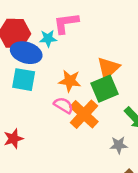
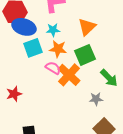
cyan star: (48, 39) -> (53, 30), moved
orange triangle: (108, 68) -> (87, 27), moved
cyan square: (24, 80) -> (33, 48), moved, turned -30

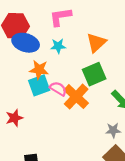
cyan square: (33, 48) -> (39, 85), moved
orange star: (58, 49) -> (39, 70), moved
gray star: (96, 99) -> (113, 130), moved

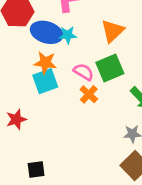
blue ellipse: (26, 43) -> (47, 32), moved
pink semicircle: (58, 89) -> (84, 72), moved
orange cross: (76, 97) -> (89, 94), size x0.6

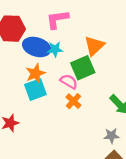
orange star: (45, 63) -> (35, 73), turned -30
green square: (110, 68) -> (83, 68), moved

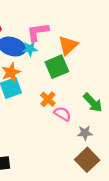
pink L-shape: (57, 19) -> (38, 32), moved
pink semicircle: (69, 82) -> (62, 114), moved

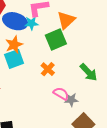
pink semicircle: (62, 114) -> (61, 94), moved
gray star: (85, 133) -> (71, 100), moved

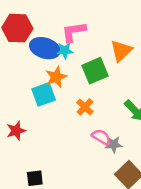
orange triangle: (66, 20) -> (121, 51), moved
orange star: (14, 45) -> (56, 77), moved

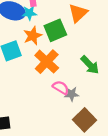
orange star: (56, 77) -> (33, 36), moved
orange cross: (85, 107) -> (47, 62), size x1.6

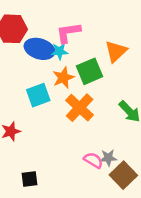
pink semicircle: (61, 88) -> (93, 160), moved
gray star: (72, 94) -> (108, 158), moved

